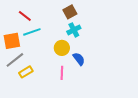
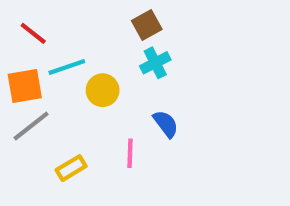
red line: (25, 16) -> (33, 33), moved
yellow circle: (62, 48) -> (103, 90), moved
yellow rectangle: (26, 72) -> (71, 168), moved

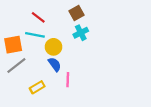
red line: (33, 33) -> (38, 17), moved
cyan line: (67, 67) -> (35, 35), turned 30
blue semicircle: (166, 124) -> (55, 64), moved

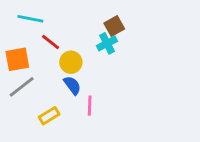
brown square: (76, 13) -> (114, 26), moved
red line: (38, 17) -> (51, 42), moved
cyan line: (35, 35) -> (30, 19), moved

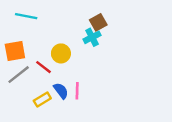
red line: (51, 42) -> (44, 67), moved
blue semicircle: (72, 85) -> (61, 91), moved

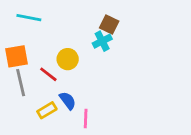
brown square: (98, 22) -> (109, 25), turned -35
gray line: (19, 75) -> (21, 83), turned -65
pink line: (77, 91) -> (86, 119), moved

